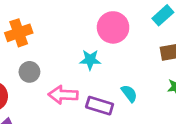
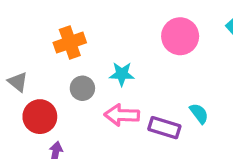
cyan star: (90, 60) -> (122, 74), moved

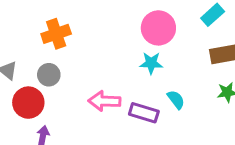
cyan star: (122, 74) -> (151, 63), moved
gray circle: (82, 88) -> (49, 75), moved

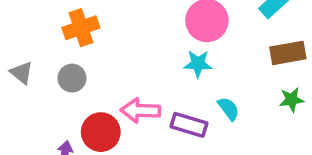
red circle: (28, 103) -> (101, 132), moved

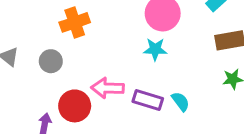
orange cross: (81, 28) -> (75, 22), moved
cyan semicircle: (229, 109) -> (181, 101), moved

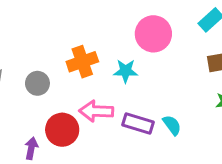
orange cross: (75, 22) -> (82, 62), moved
cyan star: (155, 49) -> (126, 71), moved

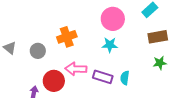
cyan star: (126, 71) -> (110, 45), moved
cyan semicircle: (172, 125) -> (125, 78), turned -136

